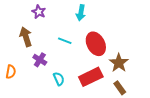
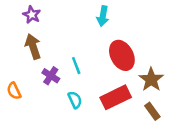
purple star: (39, 12) -> (32, 15), moved
cyan line: (65, 41) -> (76, 66), moved, turned 48
orange semicircle: (11, 72) -> (14, 91), turned 144

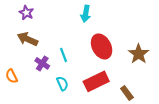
brown arrow: (33, 46) -> (27, 39), turned -48
brown star: (151, 80) -> (139, 54), moved

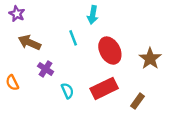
purple star: (26, 13) -> (17, 14), moved
cyan line: (63, 55) -> (73, 38), moved
brown rectangle: (127, 93) -> (137, 101), turned 72

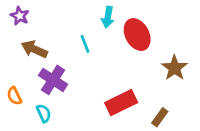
red ellipse: (110, 51) -> (137, 35), moved
purple cross: (46, 69) -> (53, 80), size x1.5
cyan semicircle: (67, 91) -> (44, 113), moved

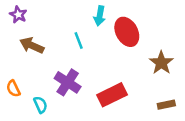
purple cross: (53, 80) -> (68, 82), moved
brown rectangle: (160, 117) -> (166, 105), moved, turned 42

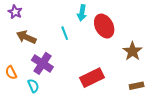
purple cross: (68, 82) -> (42, 63), moved

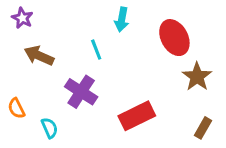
red ellipse: (104, 26) -> (174, 38), moved
purple cross: (42, 63) -> (81, 92), moved
brown rectangle: (137, 86) -> (203, 128), turned -48

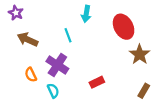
orange semicircle: (16, 108) -> (31, 75), moved
red rectangle: (137, 116) -> (97, 82), size x0.6
cyan semicircle: (49, 128) -> (53, 91), moved

